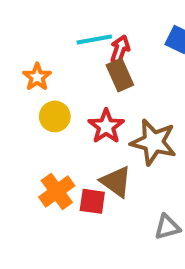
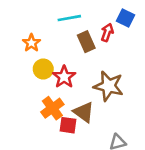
red arrow: (120, 49) -> (107, 32), moved
red star: (106, 126) -> (64, 77), moved
orange cross: (57, 191) -> (52, 108), moved

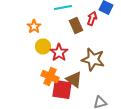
orange cross: (52, 108) -> (50, 76), turned -30
red square: (68, 125) -> (62, 89), size x1.5

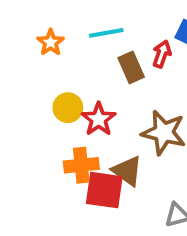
orange star: (34, 26) -> (51, 42), moved
orange cross: (50, 76) -> (81, 165), turned -30

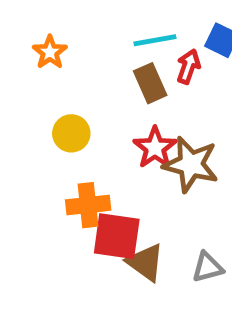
cyan line: (106, 33) -> (155, 40), moved
red star: (99, 119) -> (155, 148), moved
brown triangle: (127, 171) -> (145, 262), moved

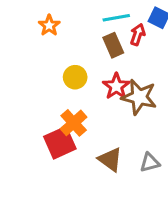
yellow circle: (71, 133) -> (75, 77), moved
orange cross: (88, 205) -> (74, 123), turned -36
red square: (117, 236) -> (60, 143), moved, turned -32

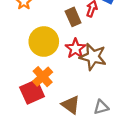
yellow circle: (75, 77) -> (44, 42), size x1.6

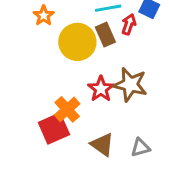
yellow circle: (44, 42) -> (77, 42), moved
red star: (75, 49) -> (101, 89), moved

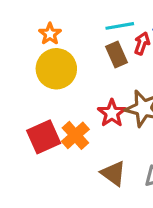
yellow circle: (77, 42) -> (56, 69), moved
red square: (54, 128) -> (44, 137), moved

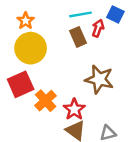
red star: (112, 113) -> (74, 109), moved
red square: (44, 137) -> (21, 84), moved

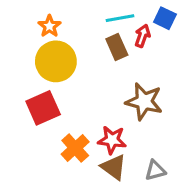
orange cross: (46, 101) -> (75, 148), moved
red star: (74, 109) -> (112, 140), turned -30

